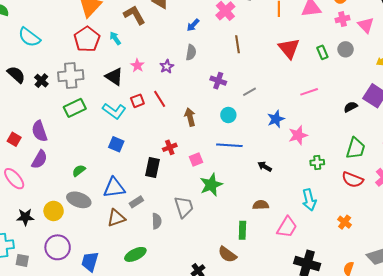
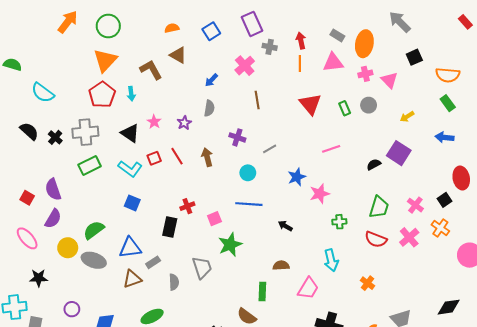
cyan arrow: (115, 38) -> (131, 94), turned -152
brown arrow: (190, 117) -> (207, 157), moved
green semicircle: (79, 171) -> (94, 230), size x1.5
yellow circle: (54, 211) -> (68, 248), moved
purple circle: (58, 247) -> (72, 309), size x0.6

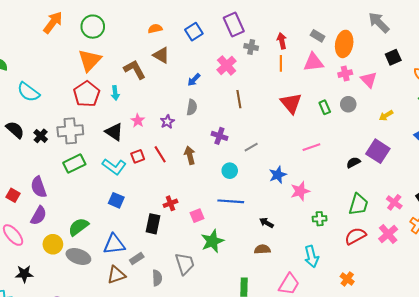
red semicircle: (376, 239) -> (355, 236), turned 130
brown semicircle: (281, 265) -> (262, 249), moved

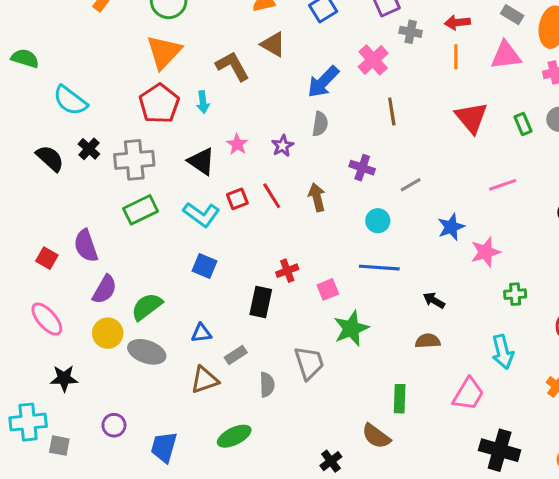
red arrow: (282, 41) -> (457, 22), turned -84
blue arrow: (194, 80) -> (323, 82), size x1.6
black cross: (41, 136) -> (89, 149), moved
purple semicircle: (39, 216) -> (105, 289), moved
blue triangle: (114, 244) -> (201, 333), size x0.6

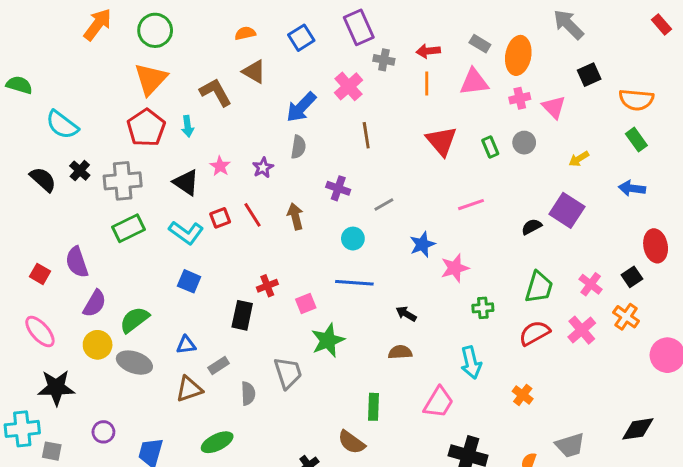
black star: (64, 378) -> (56, 388), size x1.4

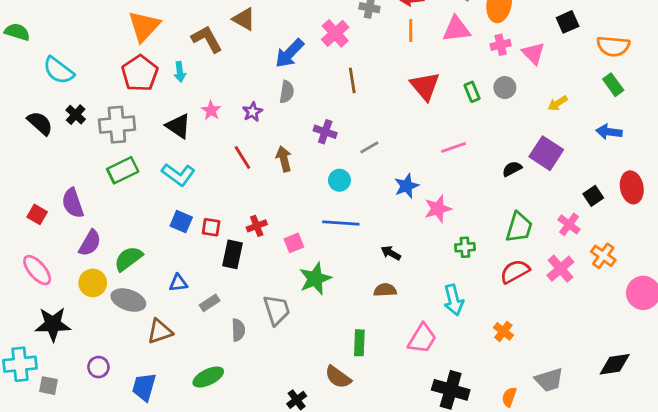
red square: (220, 218) -> (211, 227), moved, turned 30
black square: (632, 277) -> (593, 196), moved
brown triangle: (189, 389) -> (160, 331), moved

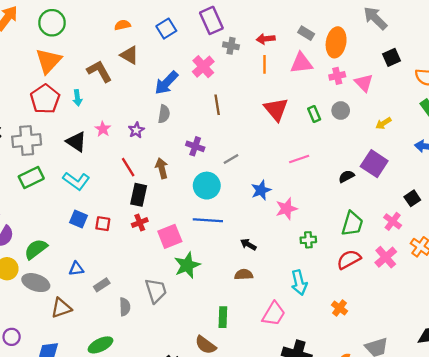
cyan circle: (339, 180) -> (207, 186), size x1.5
pink square: (294, 243) -> (170, 236), size x1.5
black rectangle: (232, 254) -> (139, 195), moved

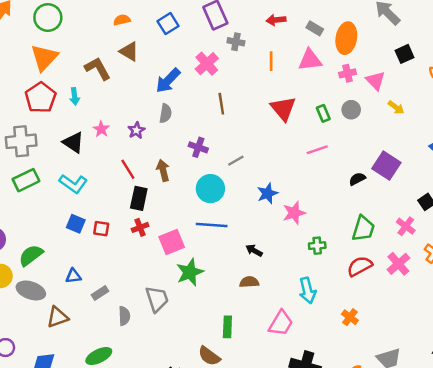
red arrow: (266, 39) -> (276, 20), moved
yellow arrow: (383, 123) -> (396, 107), moved, turned -112
pink line: (299, 159) -> (317, 150), moved

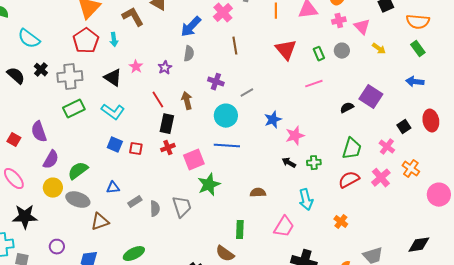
black arrow: (254, 250) -> (289, 163), moved
gray semicircle: (124, 316) -> (155, 209), moved

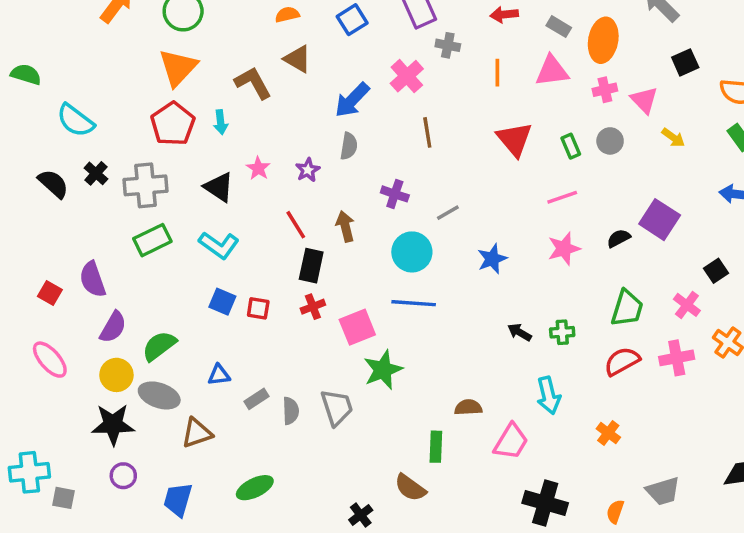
pink star: (295, 136) -> (564, 249), moved
pink cross: (381, 178) -> (677, 358), turned 30
brown semicircle: (258, 193) -> (468, 407), moved
black star: (25, 217) -> (113, 424), moved

